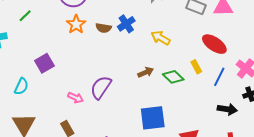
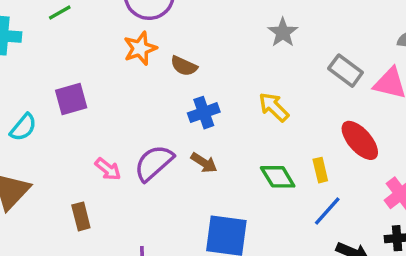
blue cross: (126, 24) -> (204, 113), moved
brown arrow: (146, 72) -> (204, 163), moved, turned 42
blue line: (219, 77) -> (327, 211), moved

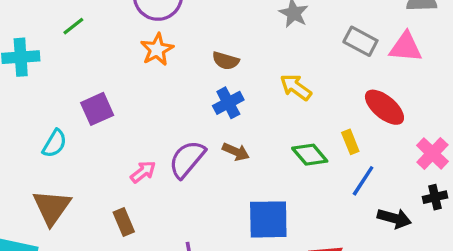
brown semicircle: (184, 66) -> (226, 61), moved
pink arrow: (108, 169) -> (143, 172), turned -68

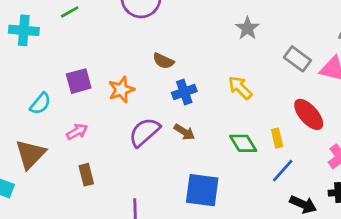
orange star: (157, 49) -> (121, 90), moved
brown semicircle: (226, 61) -> (163, 61), moved
pink arrow: (143, 172) -> (77, 132), moved

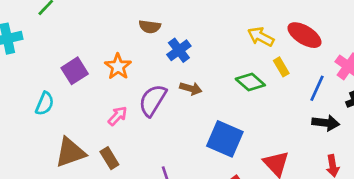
yellow arrow: (240, 88) -> (261, 37), moved
pink arrow: (77, 132) -> (118, 116), moved
brown triangle: (30, 154) -> (70, 152), moved, turned 44
blue line: (283, 171) -> (317, 88), moved
blue square: (202, 190) -> (225, 139), turned 33

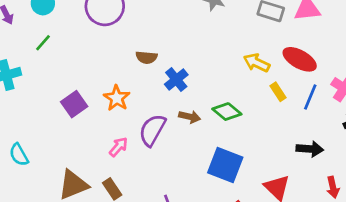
green diamond: (250, 82) -> (227, 112), moved
blue line: (317, 88) -> (310, 97), moved
cyan semicircle: (45, 104) -> (19, 155), moved, turned 130
black arrow: (326, 123) -> (310, 149), moved

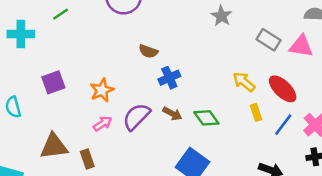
orange star: (117, 98) -> (102, 90), moved
purple square: (74, 104) -> (53, 82), moved

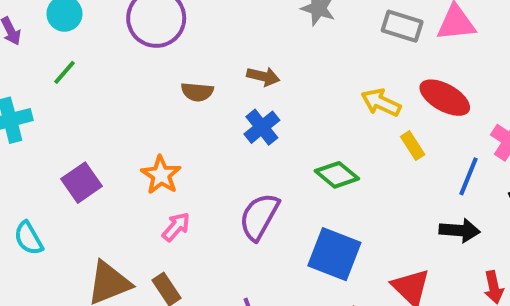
brown semicircle: (148, 51) -> (197, 92), moved
brown arrow: (172, 114) -> (263, 76), moved
purple semicircle: (136, 117) -> (259, 217), moved
blue line: (283, 125) -> (468, 176), moved

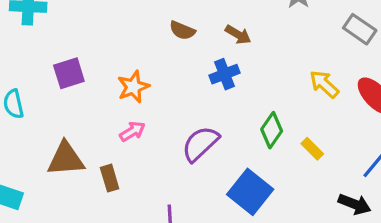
yellow rectangle: (413, 146) -> (312, 149), moved, turned -30
green diamond: (337, 175) -> (272, 130), turned 68

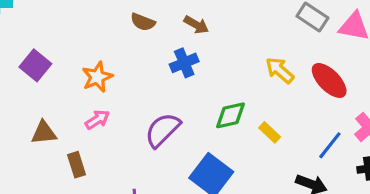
purple square: (69, 73) -> (35, 65), turned -32
green diamond: (272, 130) -> (230, 115), turned 44
brown triangle: (66, 159) -> (44, 133), moved, size x0.7

